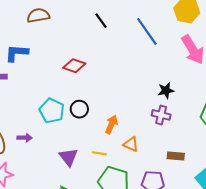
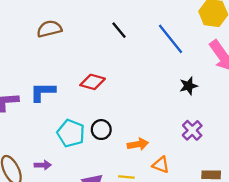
blue L-shape: (17, 53) -> (43, 92), moved
black star: (166, 90) -> (189, 86), moved
purple cross: (161, 115) -> (192, 130), turned 36
orange arrow: (111, 124) -> (138, 144), turned 60

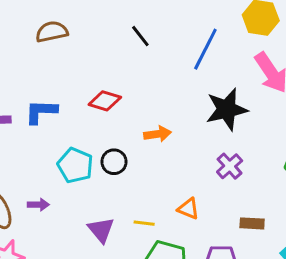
blue line: (170, 39) -> (205, 49), turned 64
black star: (189, 86) -> (227, 109), size x1.8
orange arrow: (138, 144) -> (157, 134), moved

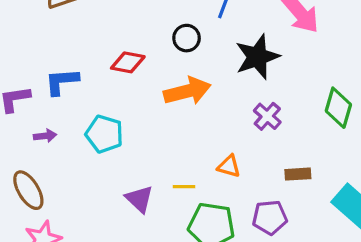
orange arrow: (157, 134) -> (187, 91), size x1.6
black circle: (114, 162) -> (187, 38), moved
purple arrow: (38, 205) -> (45, 136), moved

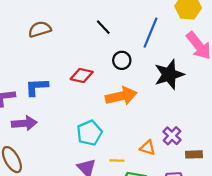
purple cross: (267, 116) -> (172, 136), moved
cyan pentagon: (104, 134) -> (89, 133), moved, turned 30
purple arrow: (45, 136) -> (24, 123), size x1.6

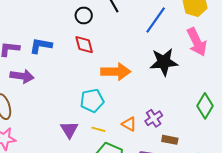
black circle: (122, 60) -> (84, 15), moved
red diamond: (82, 75) -> (84, 45), turned 50
cyan pentagon: (89, 133) -> (92, 101), moved

